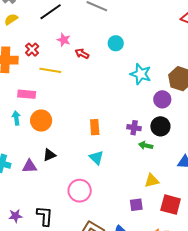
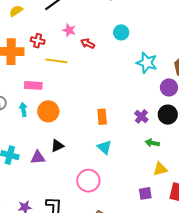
red cross: (32, 50) -> (38, 41), turned -32
purple cross: (134, 128) -> (141, 116), turned 32
green arrow: (146, 145) -> (152, 143), moved

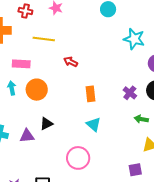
red cross: (38, 41) -> (25, 11), moved
red arrow: (88, 44) -> (71, 62), moved

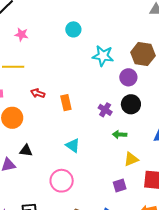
red arrow: (71, 62) -> (38, 93), moved
orange rectangle: (91, 94) -> (66, 103), moved
black triangle: (46, 124) -> (26, 150), turned 40

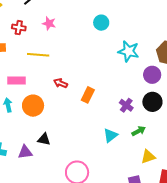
orange rectangle: (66, 103) -> (88, 95), turned 35
green arrow: (120, 135) -> (139, 131), turned 144
cyan triangle: (73, 145) -> (110, 135), moved, turned 42

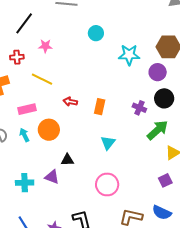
yellow line: (38, 55) -> (42, 79), turned 35
green arrow: (139, 131) -> (158, 130), size x1.6
cyan triangle: (110, 135) -> (108, 143), moved
purple triangle: (25, 152) -> (52, 177), turned 42

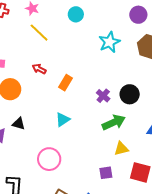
cyan circle: (96, 33) -> (76, 14), moved
cyan star: (129, 55) -> (109, 42), turned 30
purple circle: (158, 72) -> (138, 15), moved
yellow line: (42, 79) -> (39, 33), moved

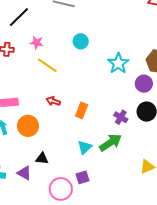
purple circle: (138, 15) -> (144, 84), moved
green arrow: (114, 122) -> (110, 143), moved
pink circle: (49, 159) -> (61, 189), moved
purple square: (106, 173) -> (82, 177), moved

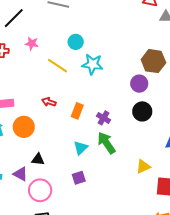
cyan star: (118, 63) -> (92, 64), moved, turned -30
yellow line: (47, 65) -> (58, 66), moved
purple cross: (121, 117) -> (103, 118), moved
green arrow: (110, 143) -> (106, 143), turned -90
pink circle: (61, 189) -> (40, 190), moved

